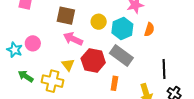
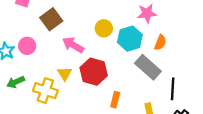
brown square: (66, 16) -> (51, 19), moved, turned 36
gray rectangle: (121, 55) -> (148, 67), moved
green arrow: (26, 76) -> (16, 82), turned -63

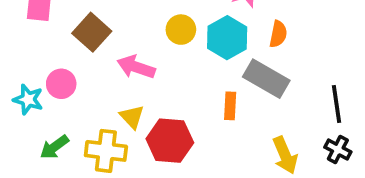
red hexagon: (94, 72) -> (170, 141), moved
black line: (173, 89) -> (336, 104), moved
orange rectangle: (115, 100) -> (230, 106), moved

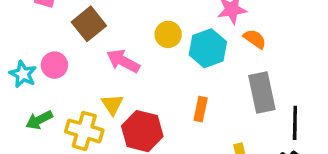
orange semicircle: (278, 34) -> (255, 39), moved, turned -75
gray rectangle: (266, 79) -> (262, 92), moved, turned 39

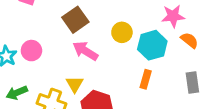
brown square: (89, 24) -> (75, 20), moved
gray rectangle: (262, 92) -> (192, 82), size x0.7
orange rectangle: (201, 109) -> (146, 79), moved

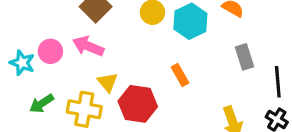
pink arrow: (85, 51) -> (88, 46), moved
orange rectangle: (146, 79) -> (180, 75), moved, turned -36

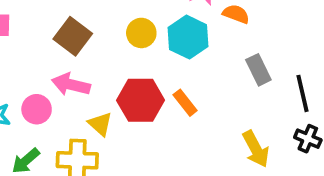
pink circle: (50, 51) -> (37, 109), moved
red hexagon: (138, 104) -> (141, 100), moved

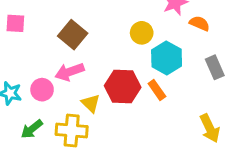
yellow circle: (141, 33) -> (142, 33), moved
cyan hexagon: (188, 37) -> (167, 58), moved
pink arrow: (71, 85) -> (69, 72), turned -36

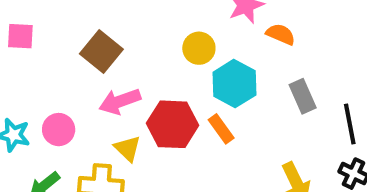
pink arrow: (69, 72) -> (120, 101), moved

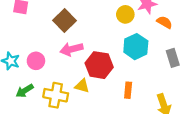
yellow circle: (199, 48) -> (125, 14), moved
orange rectangle: (221, 129) -> (128, 90), moved, turned 35
yellow triangle: (128, 148) -> (82, 86), moved, turned -35

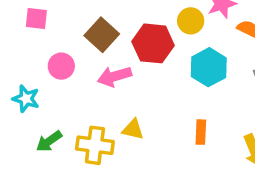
pink circle: (36, 61) -> (61, 66), moved
red hexagon: (99, 65) -> (153, 43), moved

